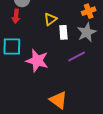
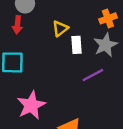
pink star: (37, 61) -> (31, 105), moved, turned 30

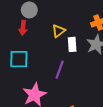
purple line: (93, 75) -> (60, 70), moved, turned -42

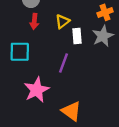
red arrow: (23, 28) -> (34, 21), moved

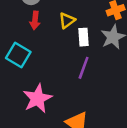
cyan square: (20, 52) -> (18, 55), turned 30
purple line: (64, 63) -> (84, 68), moved

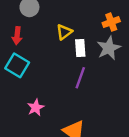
red arrow: (35, 20) -> (17, 36), moved
pink star: (37, 98) -> (36, 108), size x0.6

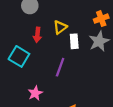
red arrow: (17, 36) -> (37, 35), moved
purple line: (80, 78) -> (60, 67), moved

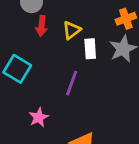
red arrow: (37, 35) -> (42, 26), moved

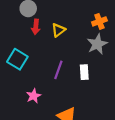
white rectangle: (90, 49) -> (84, 72), moved

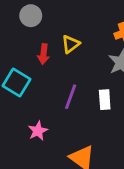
red arrow: (36, 27) -> (44, 54), moved

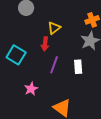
red arrow: (44, 54) -> (45, 44), moved

